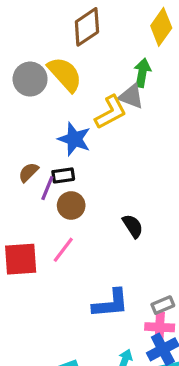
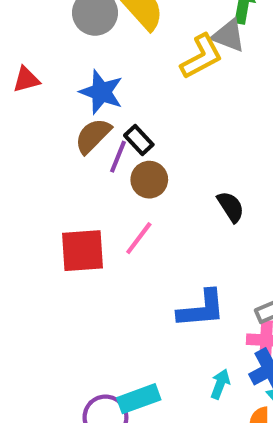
blue star: (74, 139) -> (101, 92), moved
brown semicircle: (28, 172) -> (93, 136), size x1.4
black rectangle: (63, 175) -> (139, 140), turned 55

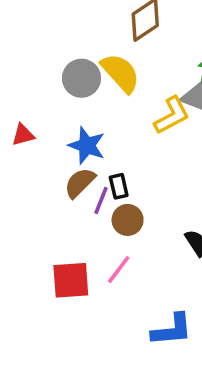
black rectangle: (139, 140) -> (119, 186), turned 30

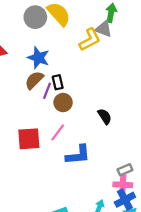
blue L-shape: (172, 330) -> (78, 155), moved

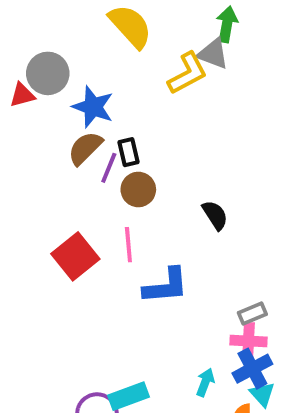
gray circle: (35, 17) -> (48, 73), moved
pink line: (58, 132) -> (128, 245), turned -42
red square: (29, 139) -> (75, 256), turned -35

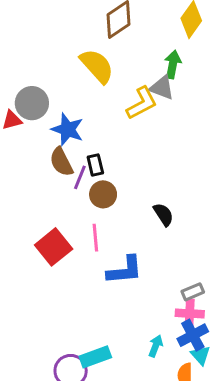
brown semicircle: (85, 148) -> (61, 162), turned -72

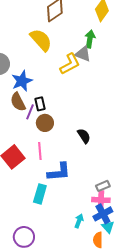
blue star: (67, 129) -> (22, 81), turned 30
cyan rectangle: (95, 357) -> (40, 194), moved, turned -54

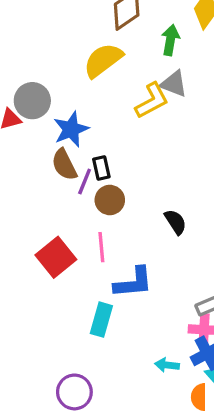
green arrow: (90, 39) -> (170, 40), moved
yellow semicircle: (41, 40) -> (103, 60), turned -85
cyan arrow: (79, 221) -> (167, 365), turned -104

